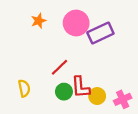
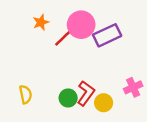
red line: (60, 67) -> (63, 38), moved
red L-shape: (81, 87) -> (86, 93), turned -140
pink cross: (123, 99) -> (133, 87), moved

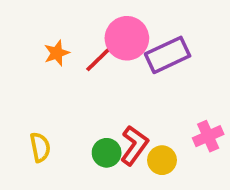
orange star: (41, 22) -> (57, 53), moved

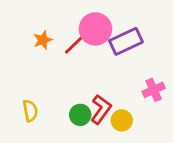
pink cross: (208, 136) -> (154, 90), moved

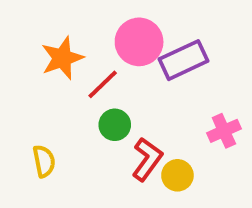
orange star: (43, 40) -> (62, 58), size x1.5
red line: (75, 44) -> (103, 84), moved
green circle: (80, 115) -> (115, 125), moved

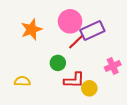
red line: (103, 84) -> (76, 42), moved
red L-shape: (147, 159) -> (74, 80), turned 55
yellow semicircle: (44, 161) -> (22, 81), turned -77

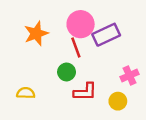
red line: (76, 42) -> (76, 47), moved, turned -66
yellow circle: (89, 88) -> (118, 101), moved

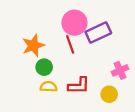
orange star: (36, 33) -> (33, 45), moved
green circle: (67, 72) -> (44, 67), moved
yellow semicircle: (26, 93) -> (48, 87), moved

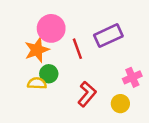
pink circle: (74, 23) -> (51, 28), moved
red L-shape: (79, 86) -> (87, 94), turned -50
yellow semicircle: (48, 87) -> (37, 83), moved

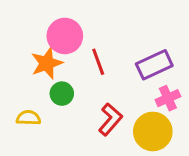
purple rectangle: (108, 36) -> (154, 65), moved
yellow semicircle: (37, 83) -> (28, 118), moved
yellow circle: (120, 104) -> (153, 131), size x1.6

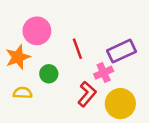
pink circle: (65, 36) -> (37, 31), moved
orange star: (47, 63) -> (18, 57), moved
pink cross: (168, 98) -> (104, 73), moved

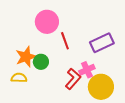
pink circle: (37, 31) -> (47, 22), moved
orange star: (18, 57) -> (26, 57), moved
pink cross: (104, 73) -> (87, 70), moved

